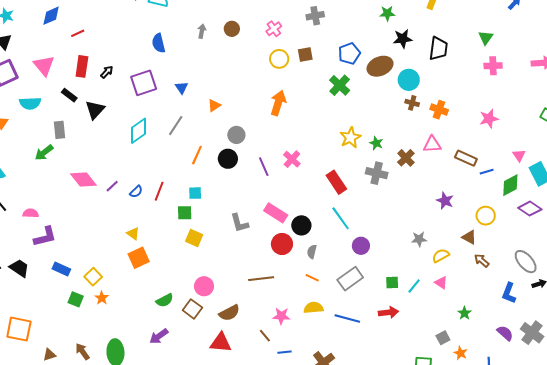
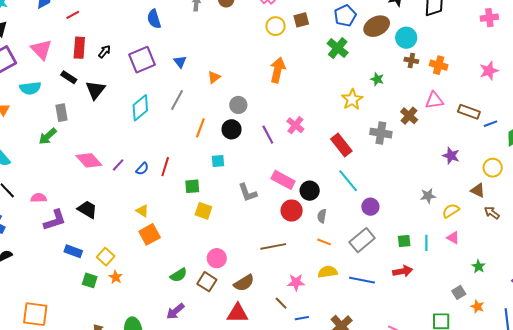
green star: (376, 143) -> (377, 79), moved
cyan square: (195, 193) -> (218, 161), moved
black trapezoid: (19, 268) -> (87, 209), moved
cyan line: (414, 286) -> (426, 243), turned -35

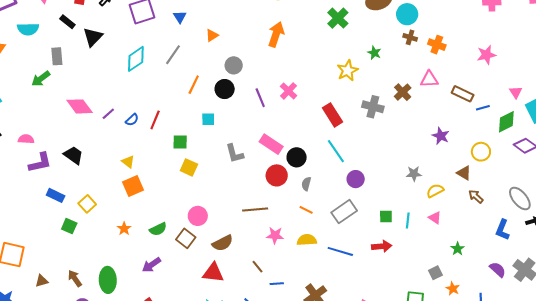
orange star: (116, 277) -> (124, 229), moved
pink star: (296, 282) -> (275, 235), moved

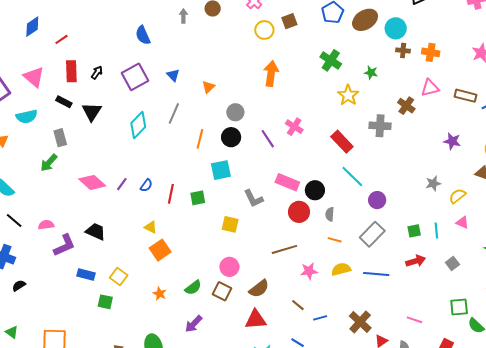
green cross: (338, 18) -> (331, 60), moved
cyan square: (208, 119) -> (221, 170), size x1.5
red line: (155, 120) -> (171, 194), moved
yellow square: (189, 167) -> (230, 224), moved
gray square: (435, 273) -> (452, 263), moved

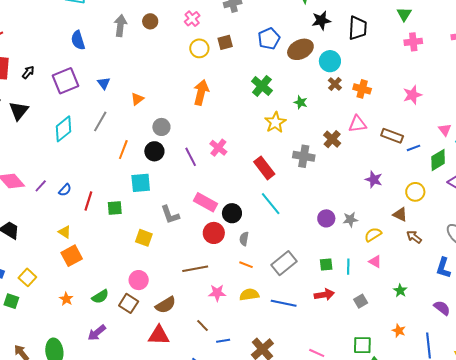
gray arrow: (183, 16) -> (120, 26), size x1.5
brown cross: (403, 50) -> (335, 84), turned 32
purple circle: (377, 200) -> (326, 218), moved

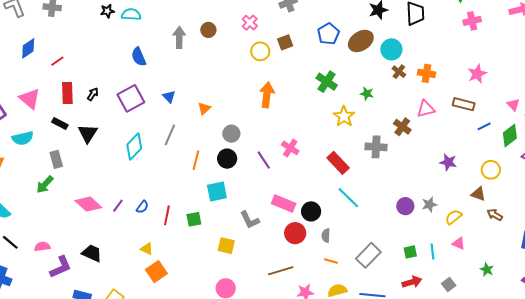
brown rectangle: (392, 136) -> (464, 104), moved

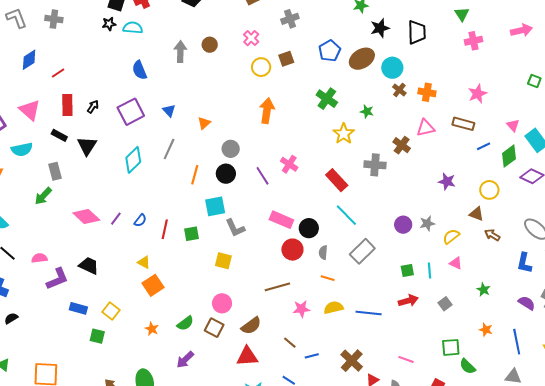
gray L-shape: (250, 220) -> (235, 228), moved
gray rectangle: (368, 255) -> (362, 251), moved

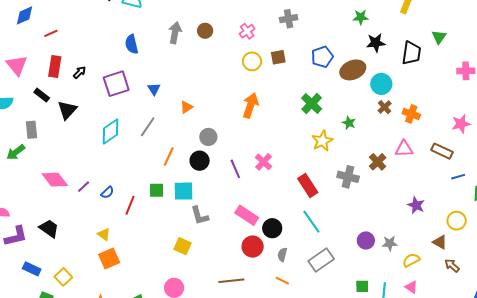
green triangle: (462, 14) -> (439, 37), moved
green square: (192, 234) -> (156, 190), moved

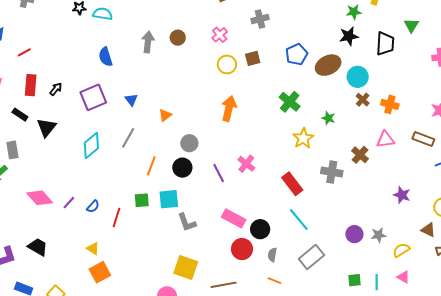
green star: (361, 17) -> (354, 12), moved
yellow square: (183, 246) -> (186, 267), moved, size x1.4

